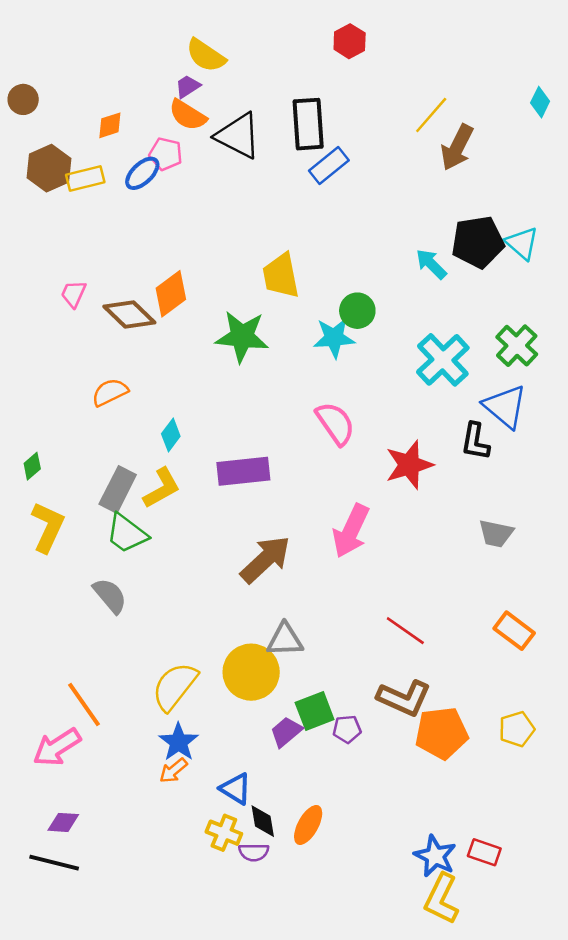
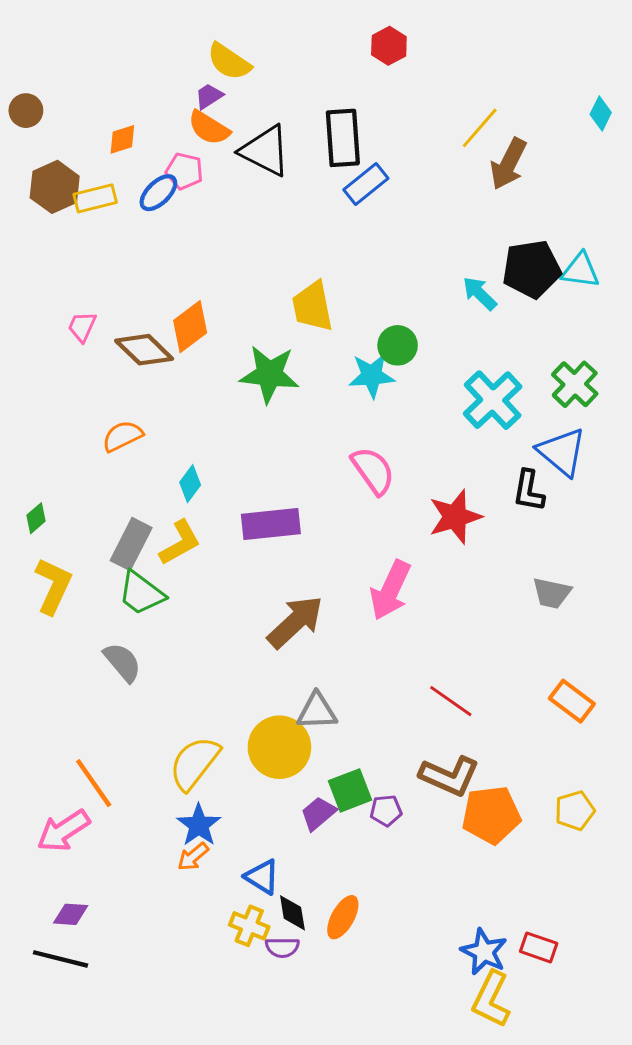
cyan triangle: (522, 243) -> (580, 270), turned -33

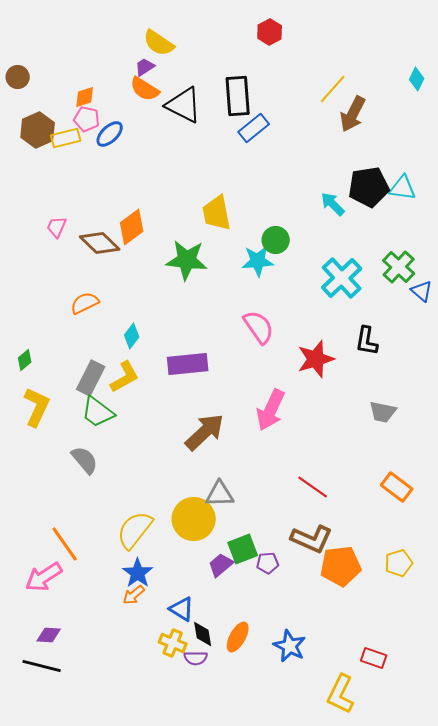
pink pentagon: (184, 171) -> (87, 119), moved
blue triangle: (562, 452) -> (422, 291), moved, size x0.6
blue star: (484, 952) -> (290, 646), moved

